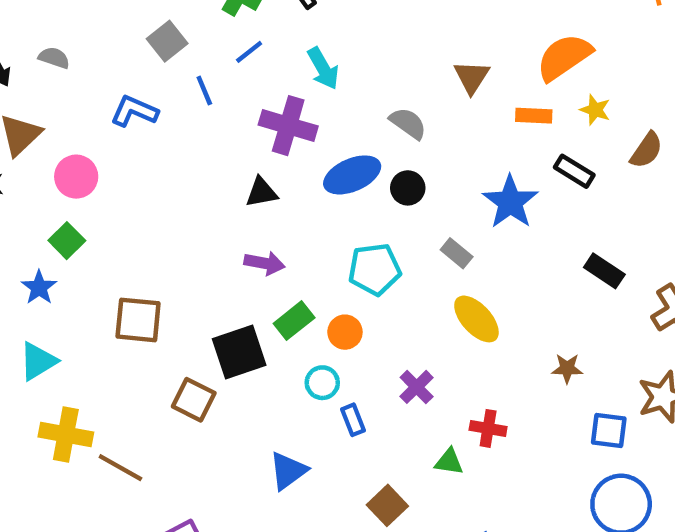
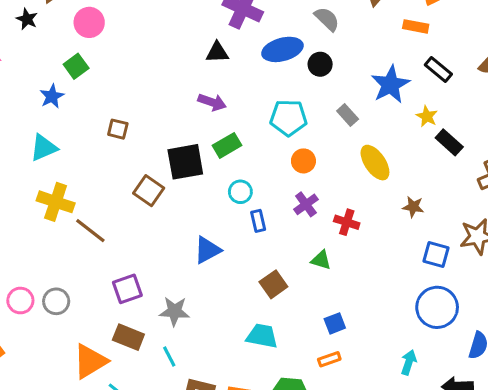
yellow star: (595, 110) -> (427, 116), moved
yellow ellipse: (476, 319) -> (375, 163), moved
brown square: (138, 320) -> (118, 129), size x0.6
orange circle: (345, 332) -> (303, 161), moved
red cross: (488, 428) -> (347, 222), moved

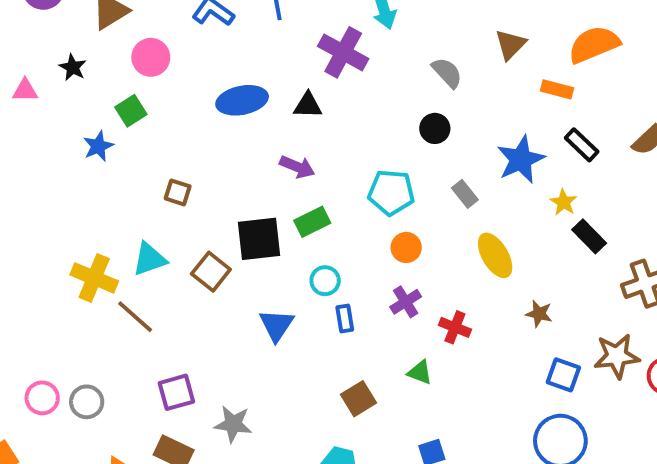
black star: (27, 19) -> (73, 67), moved
blue ellipse: (282, 49) -> (242, 100), moved
cyan triangle: (44, 148) -> (149, 259), moved
blue triangle: (207, 250) -> (276, 325), moved, turned -32

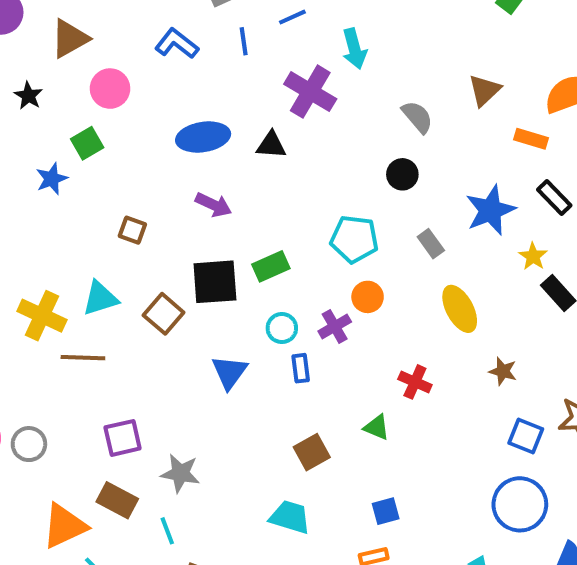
purple arrow: (297, 167) -> (213, 205), moved
purple cross: (406, 302) -> (335, 326), moved
brown line: (135, 317) -> (83, 358), turned -42

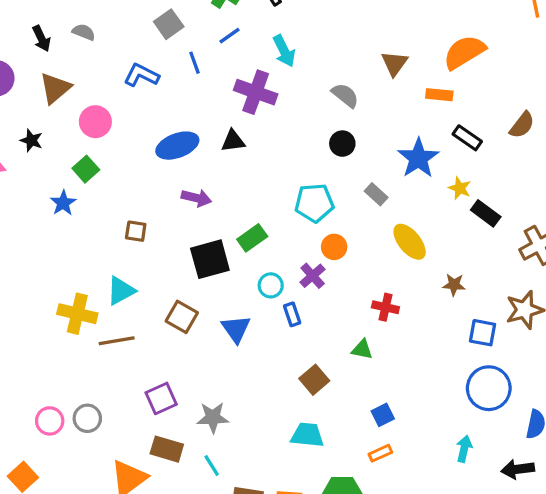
brown square: (164, 314) -> (182, 317), moved

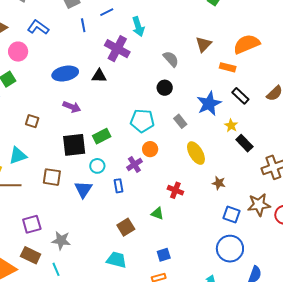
blue L-shape: (141, 75) -> (38, 27), moved
cyan circle: (271, 285) -> (97, 166), moved
brown square: (182, 317) -> (52, 177), turned -30

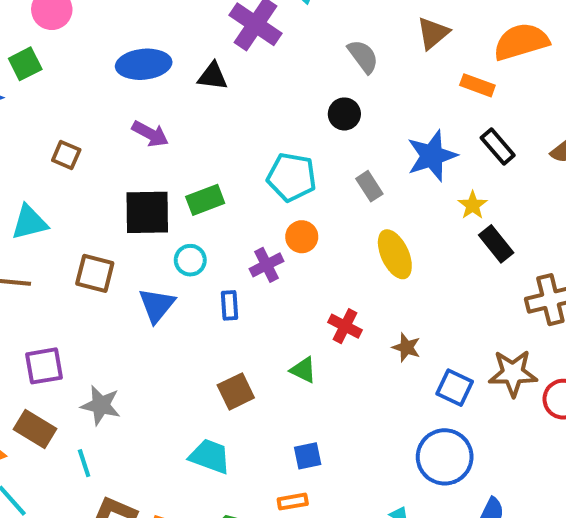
brown star: (219, 183) -> (406, 347), moved

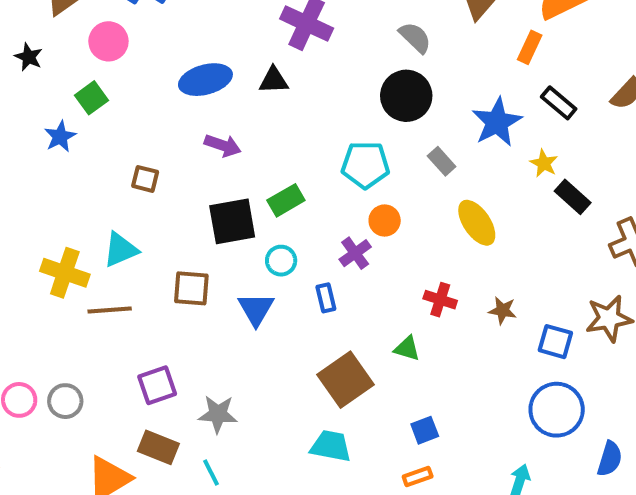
orange rectangle: (477, 85) -> (530, 47), turned -76
black circle: (344, 114) -> (406, 96), size x1.6
brown square: (236, 391) -> (346, 380), size x1.5

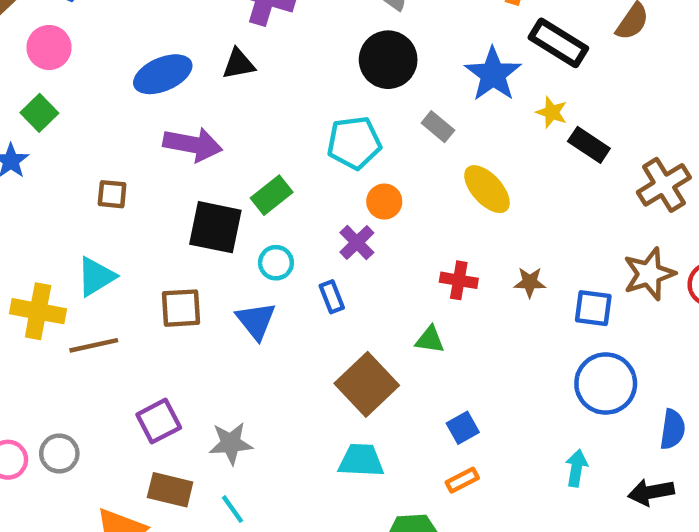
black rectangle: (559, 103) -> (558, 43), size x1.4
purple arrow: (223, 145) -> (193, 144), size x1.4
black square: (232, 221) -> (215, 227), turned 30

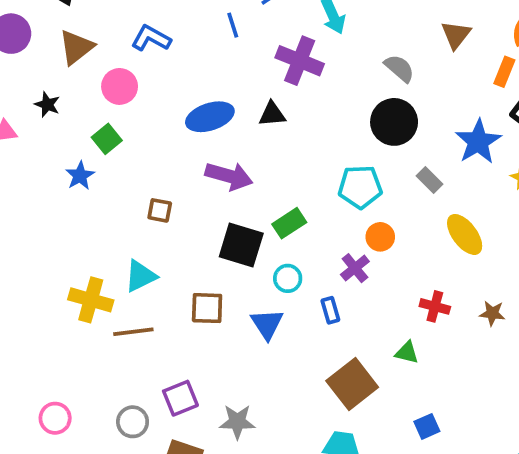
gray circle: (59, 453) -> (133, 422), moved

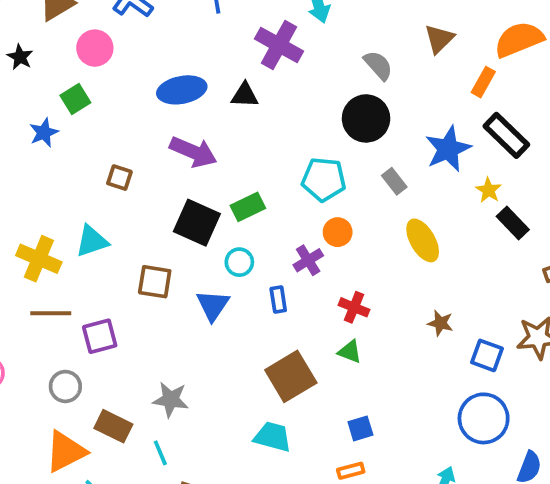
red cross: (435, 306) -> (354, 307), moved
brown line: (133, 332) -> (51, 313), moved
purple square: (180, 398) -> (100, 336), moved

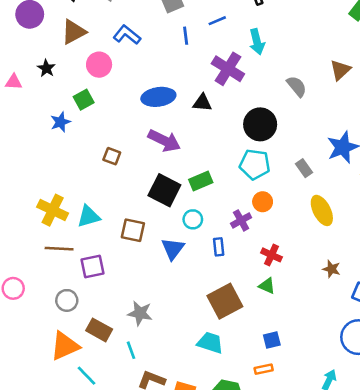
black circle: (366, 118) -> (260, 124), moved
cyan triangle: (92, 241) -> (89, 216), moved

